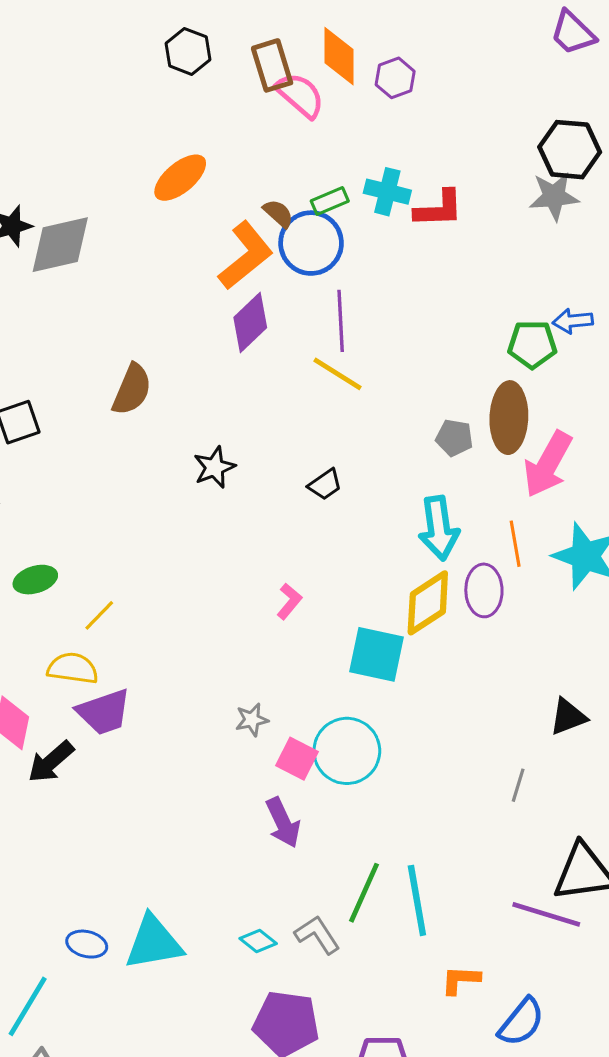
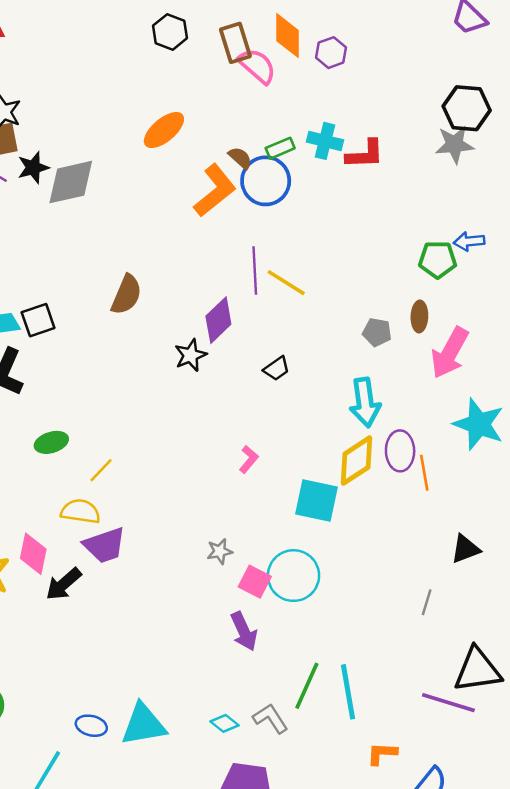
purple line: (341, 321) -> (255, 270), moved
purple diamond: (250, 323) -> (218, 320), moved
brown ellipse: (509, 418) -> (419, 316), size x0.6
orange line: (515, 544) -> (424, 473), moved

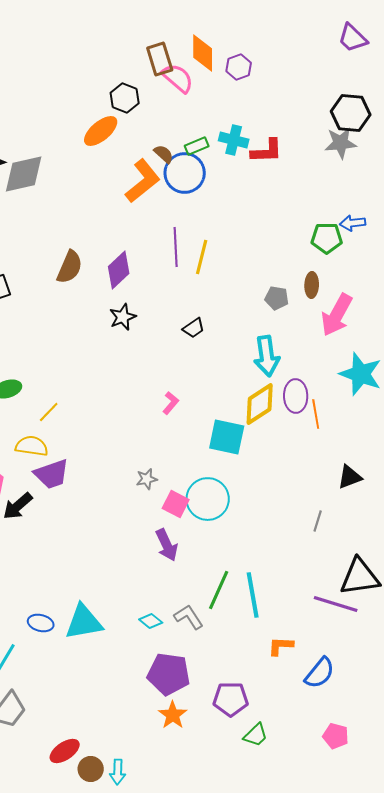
black hexagon: (170, 32) -> (125, 98), moved
yellow line: (286, 283) -> (202, 257), turned 72
purple diamond: (218, 320) -> (119, 270), moved

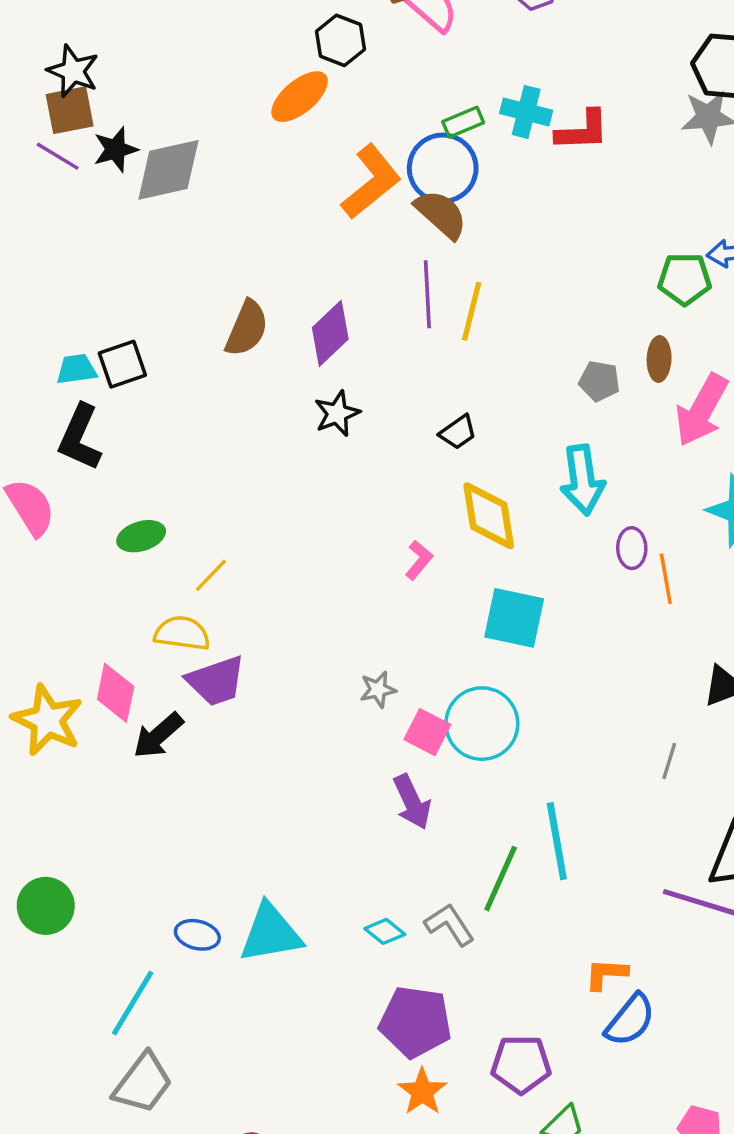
brown semicircle: (164, 154) -> (441, 214), moved, size x1.6
purple ellipse: (296, 396) -> (632, 548), size x0.7
yellow diamond: (260, 404) -> (489, 516), moved, turned -66
cyan line: (253, 595) -> (557, 841), moved
blue semicircle: (320, 673) -> (630, 1020), moved

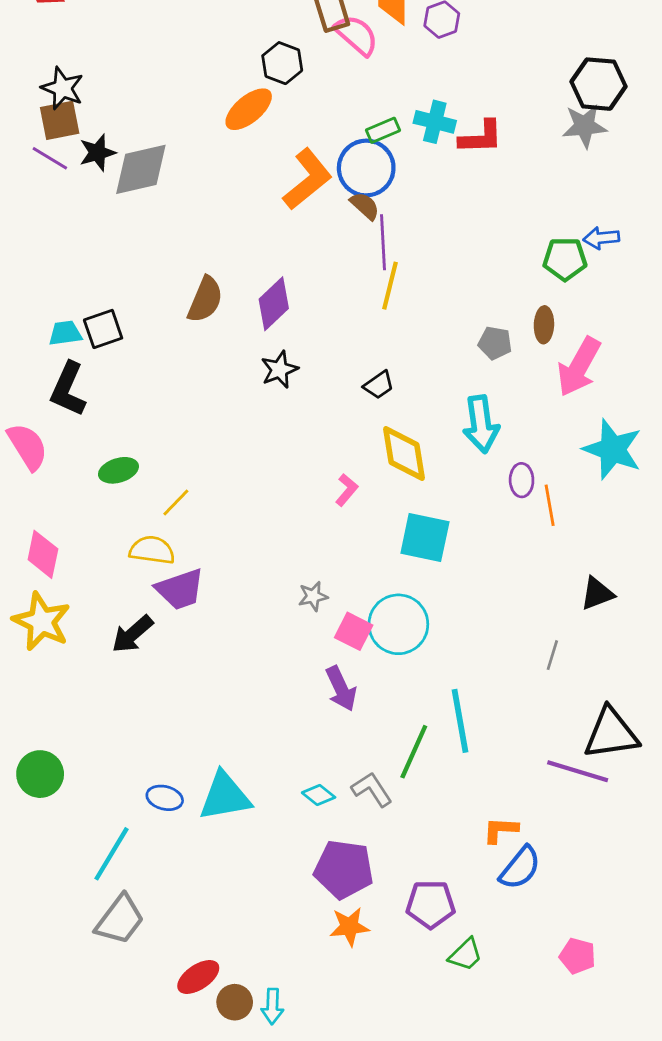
brown semicircle: (441, 214) -> (365, 206), size x0.7
purple line: (427, 294) -> (383, 242), moved
pink diamond: (116, 693) -> (43, 554), moved
orange star: (422, 1092) -> (349, 927), turned 30

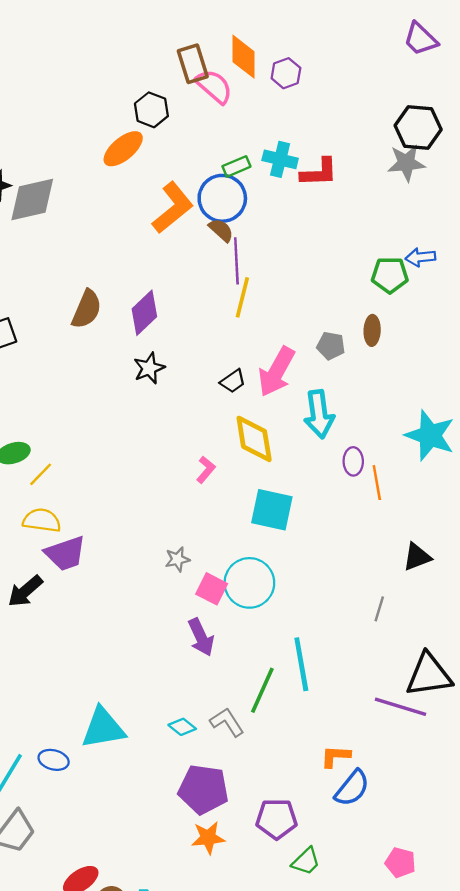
pink arrow: (579, 367) -> (277, 372), moved
yellow line: (176, 503) -> (41, 474), moved
blue ellipse: (165, 798) -> (54, 760), moved

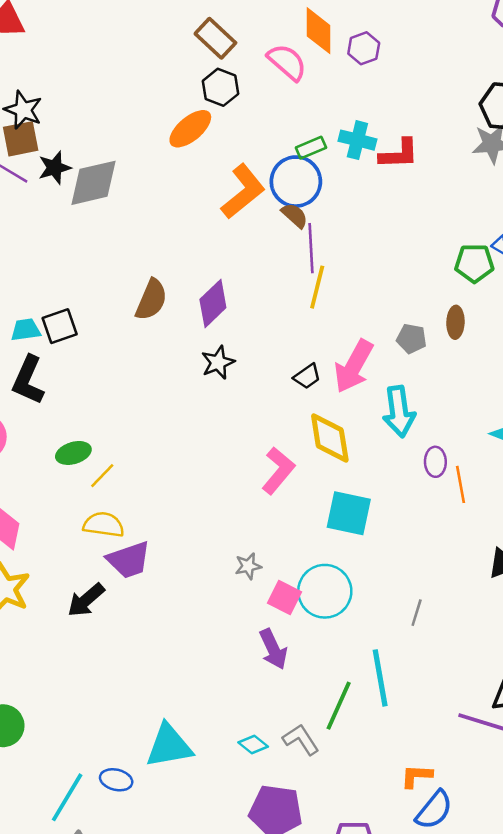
brown rectangle: (193, 64) -> (215, 38), moved, turned -30
pink L-shape: (206, 470) -> (278, 471), size x1.6
gray line: (379, 609) -> (417, 613), moved

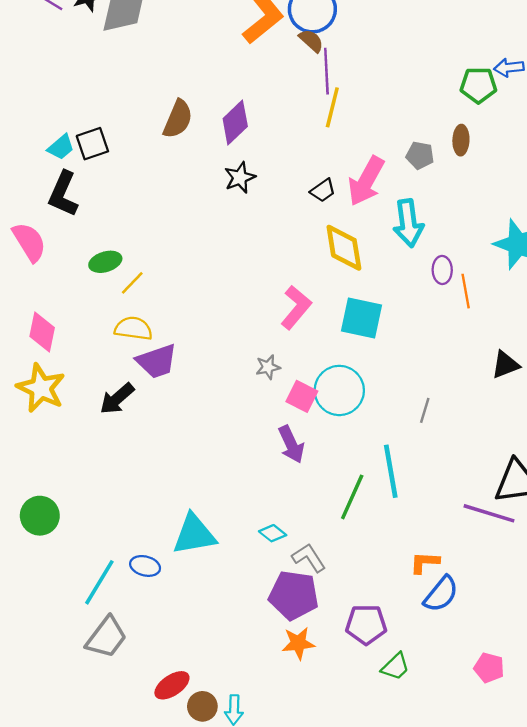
cyan trapezoid: (26, 330) -> (61, 147), turned 148
pink L-shape: (278, 471) -> (296, 307), moved
gray L-shape: (301, 740) -> (309, 558), moved

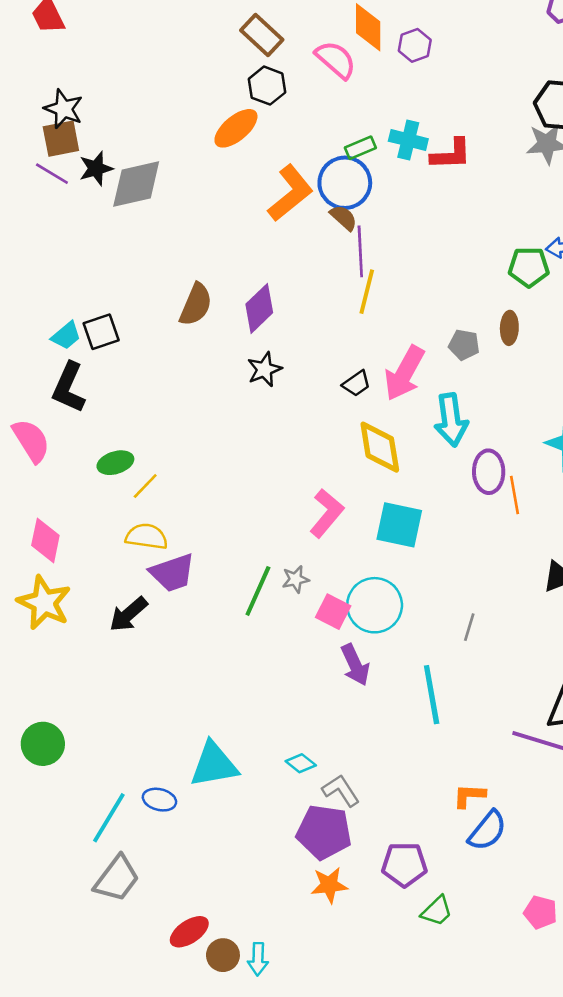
purple ellipse: (442, 270) -> (489, 472), size x1.4
purple arrow: (291, 444) -> (355, 665), moved
green line: (352, 497) -> (258, 591), moved

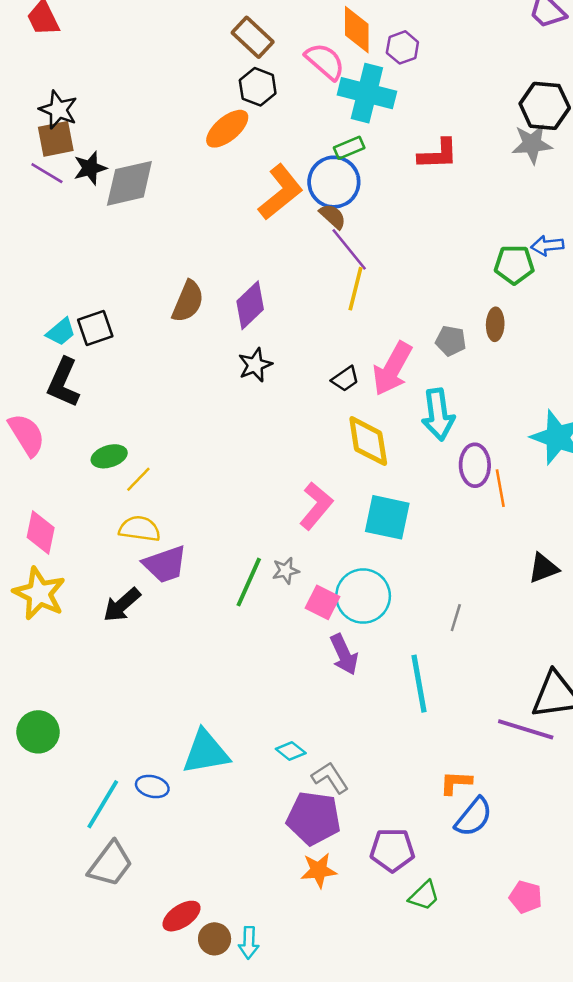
cyan cross: (408, 140) -> (367, 93), moved, size x1.5
purple line: (360, 251) -> (349, 249), turned -36

